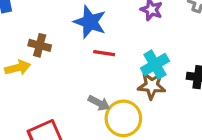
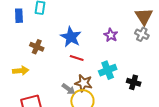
yellow arrow: (18, 68) -> (21, 71), moved
brown star: (152, 86) -> (84, 83), moved

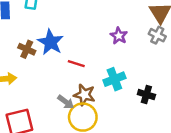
blue star: (71, 37) -> (50, 42), moved

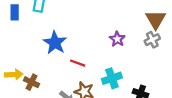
gray cross: (157, 35) -> (152, 40), turned 35
brown cross: (27, 49) -> (31, 82), moved

